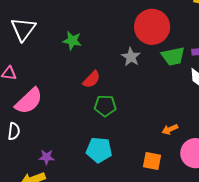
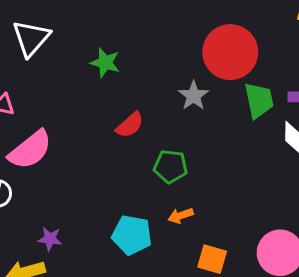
green trapezoid: (173, 56) -> (259, 100), turned -95
green pentagon: (105, 106) -> (171, 166), moved
orange arrow: (170, 129) -> (181, 216), moved

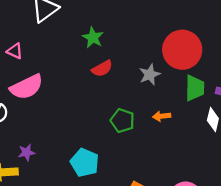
red semicircle: (130, 125) -> (102, 68), moved
orange arrow: (181, 216) -> (162, 116), moved
purple star: (50, 239) -> (26, 152), turned -30

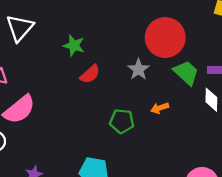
green trapezoid: (195, 88) -> (186, 73), turned -36

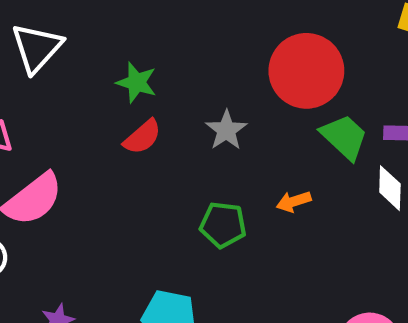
gray star: (138, 69) -> (226, 130), moved
red semicircle: (90, 74) -> (142, 137), moved

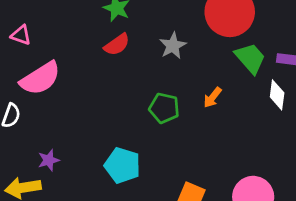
orange arrow: (294, 202) -> (213, 97), turned -40

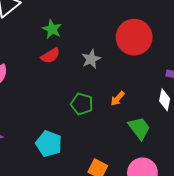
green trapezoid: (250, 58) -> (139, 128), moved

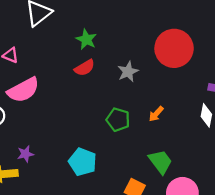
green trapezoid: (139, 128) -> (160, 162), moved

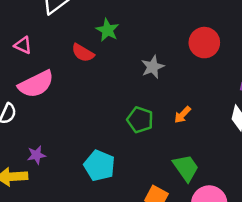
red circle: (174, 48) -> (204, 43), size x0.7
red semicircle: (85, 68) -> (83, 53), moved, turned 60

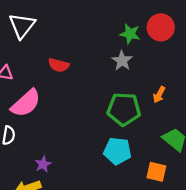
green star: (107, 30) -> (130, 34), moved
green pentagon: (140, 120) -> (124, 109), size x1.4
cyan pentagon: (99, 166) -> (117, 151), moved

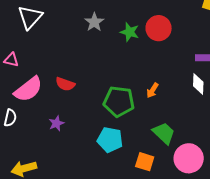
gray star: (122, 61) -> (94, 22), moved
red semicircle: (59, 65) -> (65, 84), moved
purple star: (43, 164) -> (56, 123), moved

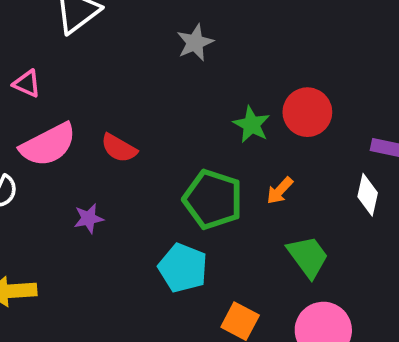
red circle: (159, 28) -> (307, 112), moved
green star: (130, 32) -> (252, 125), moved
green trapezoid: (164, 133) -> (308, 257), moved

